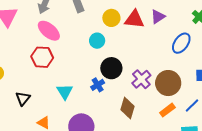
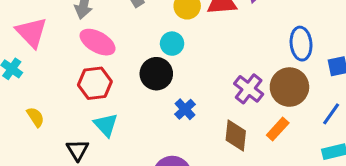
blue ellipse: (181, 43) -> (301, 44), moved, turned -30
black circle: (111, 68) -> (156, 74), moved
cyan triangle: (65, 92) -> (106, 125), moved
orange rectangle: (167, 110) -> (278, 129), moved

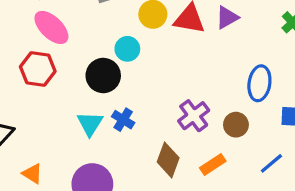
brown circle: (289, 87) -> (236, 125), size x0.6
blue cross: (185, 109) -> (123, 120), turned -30
cyan triangle: (106, 125) -> (90, 124), moved

